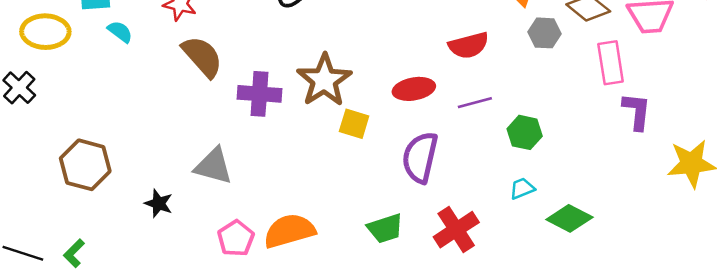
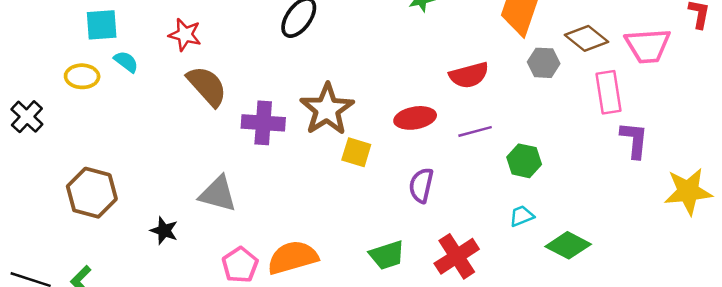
yellow ellipse: (45, 32) -> (82, 76), moved, size x0.7
purple semicircle: (420, 157) -> (421, 185), size x0.7

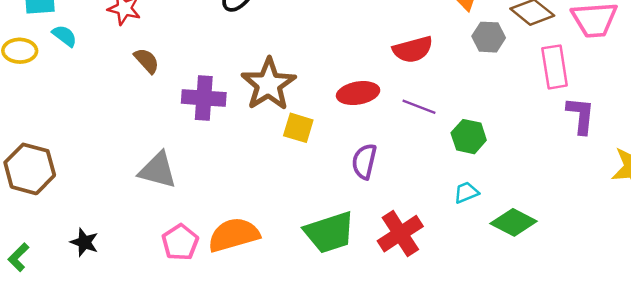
brown semicircle: (207, 86) -> (147, 61), size x0.6
purple line: (475, 131) -> (419, 107), turned 36
black star: (164, 231) -> (84, 242), moved
green trapezoid: (387, 255) -> (329, 232), size x1.4

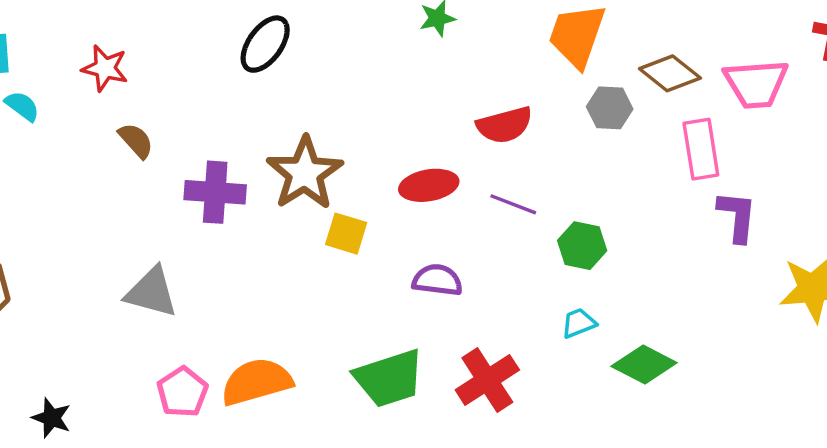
purple semicircle: (364, 161) -> (437, 280), turned 84
black star: (84, 242) -> (52, 418), moved

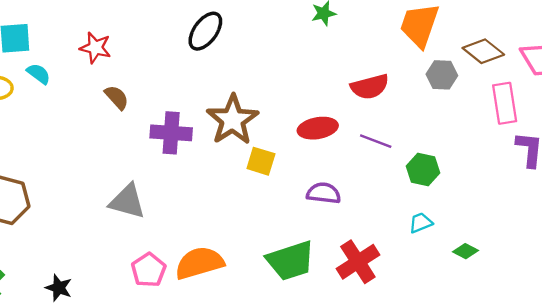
green diamond: (644, 364) -> (466, 251), size x0.6

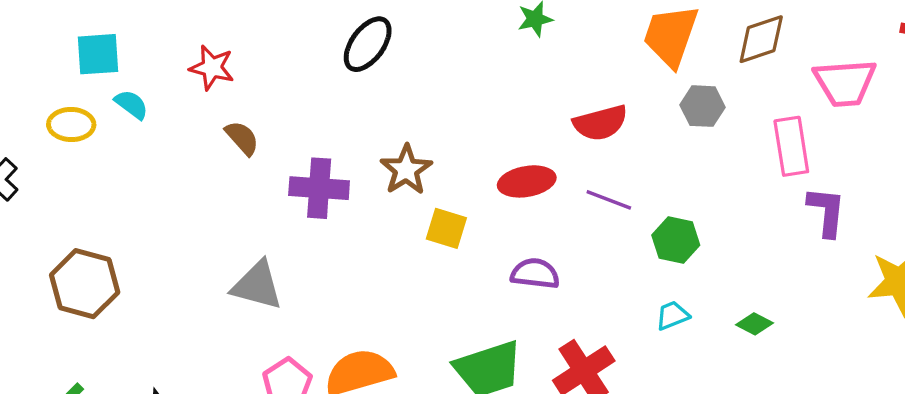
brown diamond: (483, 51) -> (761, 39), moved, turned -57
brown star: (233, 120) -> (406, 170), size x0.7
green diamond: (466, 251) -> (754, 324), moved

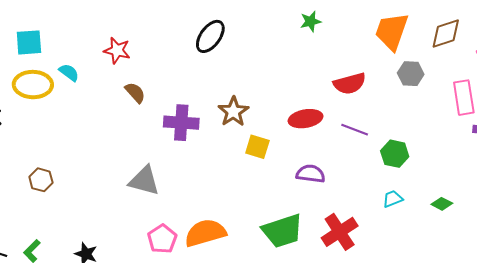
cyan square: (98, 54) -> (29, 42), moved
yellow ellipse: (71, 125) -> (33, 85), size x1.4
brown hexagon: (85, 284) -> (41, 180), size x0.6

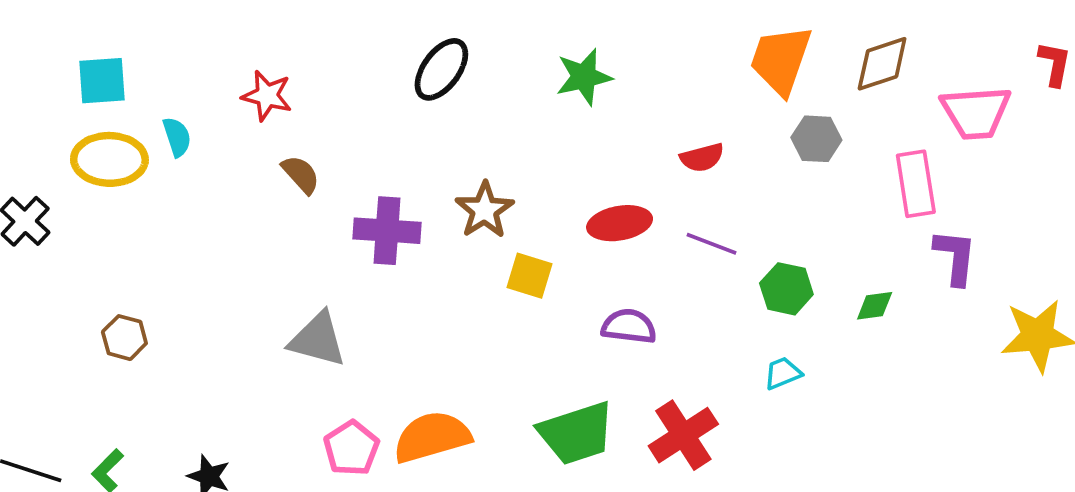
green star: (311, 21) -> (584, 77), moved, size x1.4
cyan semicircle: (69, 73) -> (177, 137), turned 35
red semicircle: (350, 84) -> (702, 158), size x0.7
green diamond: (442, 204) -> (875, 306), moved, turned -35

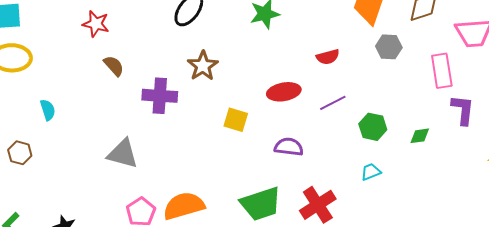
cyan semicircle: (177, 137) -> (48, 110), moved
brown star: (485, 210) -> (203, 66), moved
purple line: (711, 244) -> (333, 103), turned -48

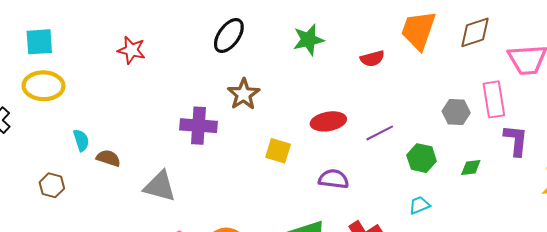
gray hexagon: (389, 47) -> (456, 112), moved
red semicircle: (328, 57) -> (372, 59), moved
brown semicircle: (114, 66) -> (108, 158), moved, turned -30

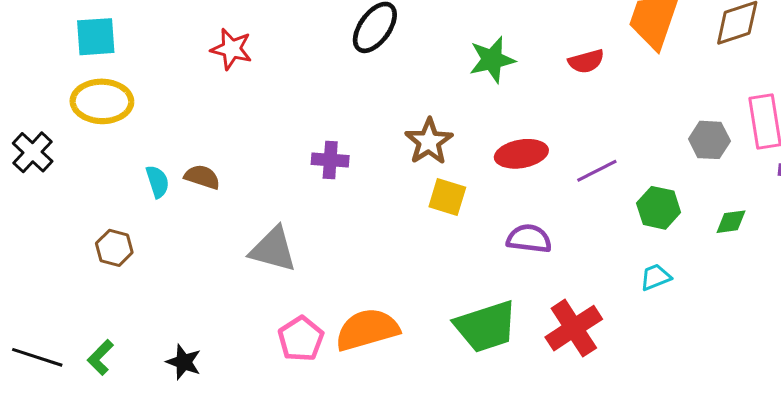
green star: (308, 40) -> (492, 60), moved
brown star: (244, 94) -> (429, 141), moved
purple cross: (198, 126) -> (330, 160), size x0.7
brown semicircle: (108, 158) -> (202, 177), moved

